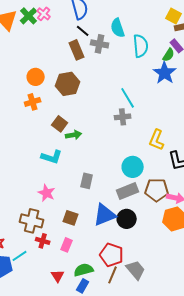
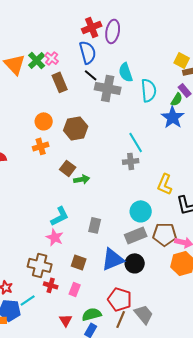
gray cross: (100, 44) -> (108, 88), size x1.4
brown rectangle: (77, 50) -> (60, 82), moved
cyan L-shape: (52, 157) -> (60, 216), moved, turned -45

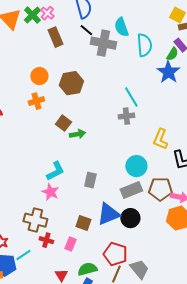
brown square: (79, 262) -> (83, 223), moved

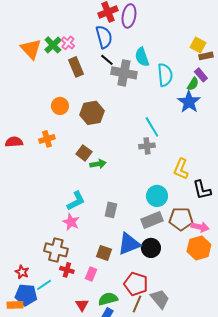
orange cross: (36, 101) -> (47, 139), moved

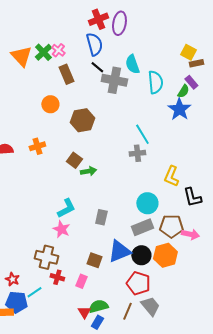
orange circle: (60, 106) -> (50, 104), moved
orange hexagon: (199, 248) -> (165, 255), moved
red pentagon: (136, 284) -> (138, 283), moved
red triangle: (82, 305) -> (84, 312), moved

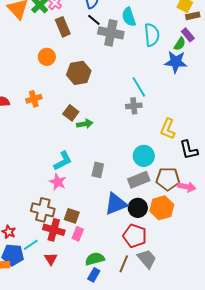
blue star: (179, 109) -> (176, 62), turned -30
brown square: (94, 260) -> (72, 216), moved
red cross: (57, 277) -> (54, 230), size x1.5
red triangle: (84, 312) -> (51, 259), moved

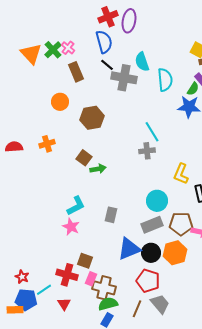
brown cross: (43, 210) -> (104, 288), moved

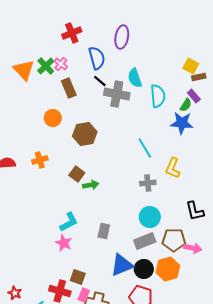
red cross: (108, 17) -> (72, 33), moved
gray cross: (147, 151) -> (148, 183), moved
yellow L-shape: (181, 174) -> (173, 168), moved

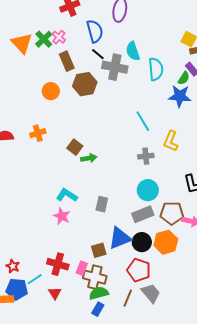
brown hexagon: (85, 134) -> (85, 84), moved
cyan L-shape: (69, 222) -> (67, 195), turned -120
brown square: (78, 277) -> (99, 250), moved, turned -35

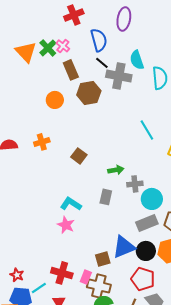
gray cross: (146, 156) -> (135, 184), moved
green arrow: (89, 158) -> (116, 170), moved
gray rectangle: (102, 204) -> (106, 197), moved

